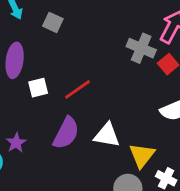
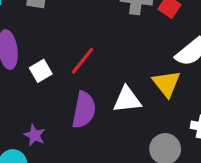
yellow triangle: (142, 155) -> (166, 84), moved

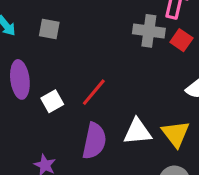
yellow triangle: (166, 84) -> (176, 134), moved

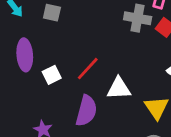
white triangle: (138, 132) -> (119, 88), moved

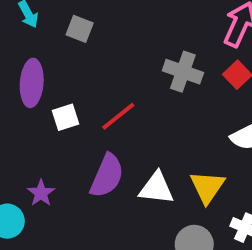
gray cross: (138, 18) -> (183, 72), moved
white triangle: (119, 88) -> (156, 188), moved

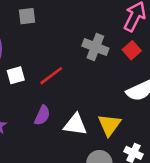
gray square: (80, 29) -> (27, 16), turned -30
purple semicircle: (107, 176) -> (42, 115), size x0.7

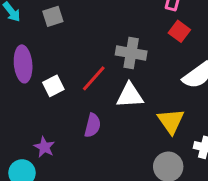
gray cross: (95, 47) -> (131, 53), moved
white triangle: (75, 125) -> (130, 95), moved

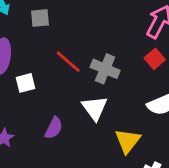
red line: (94, 78) -> (68, 62), moved, turned 76
white triangle: (130, 95) -> (95, 108), turned 44

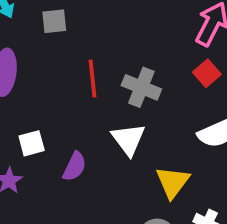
red line: (68, 62) -> (93, 79), turned 44
white square: (26, 83) -> (32, 143), moved

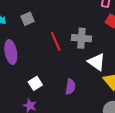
white triangle: (128, 139) -> (97, 62), moved
purple semicircle: (75, 167) -> (70, 87), moved

